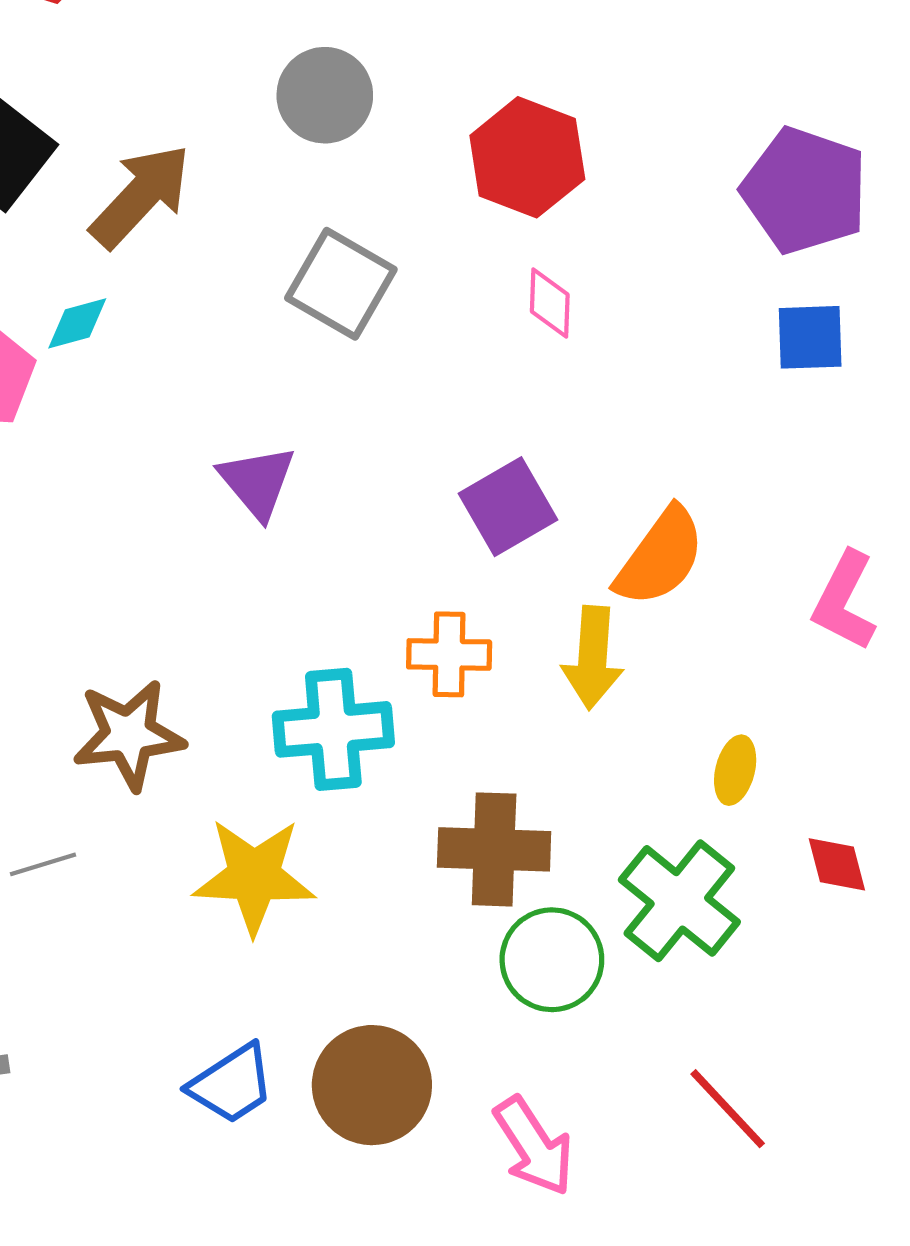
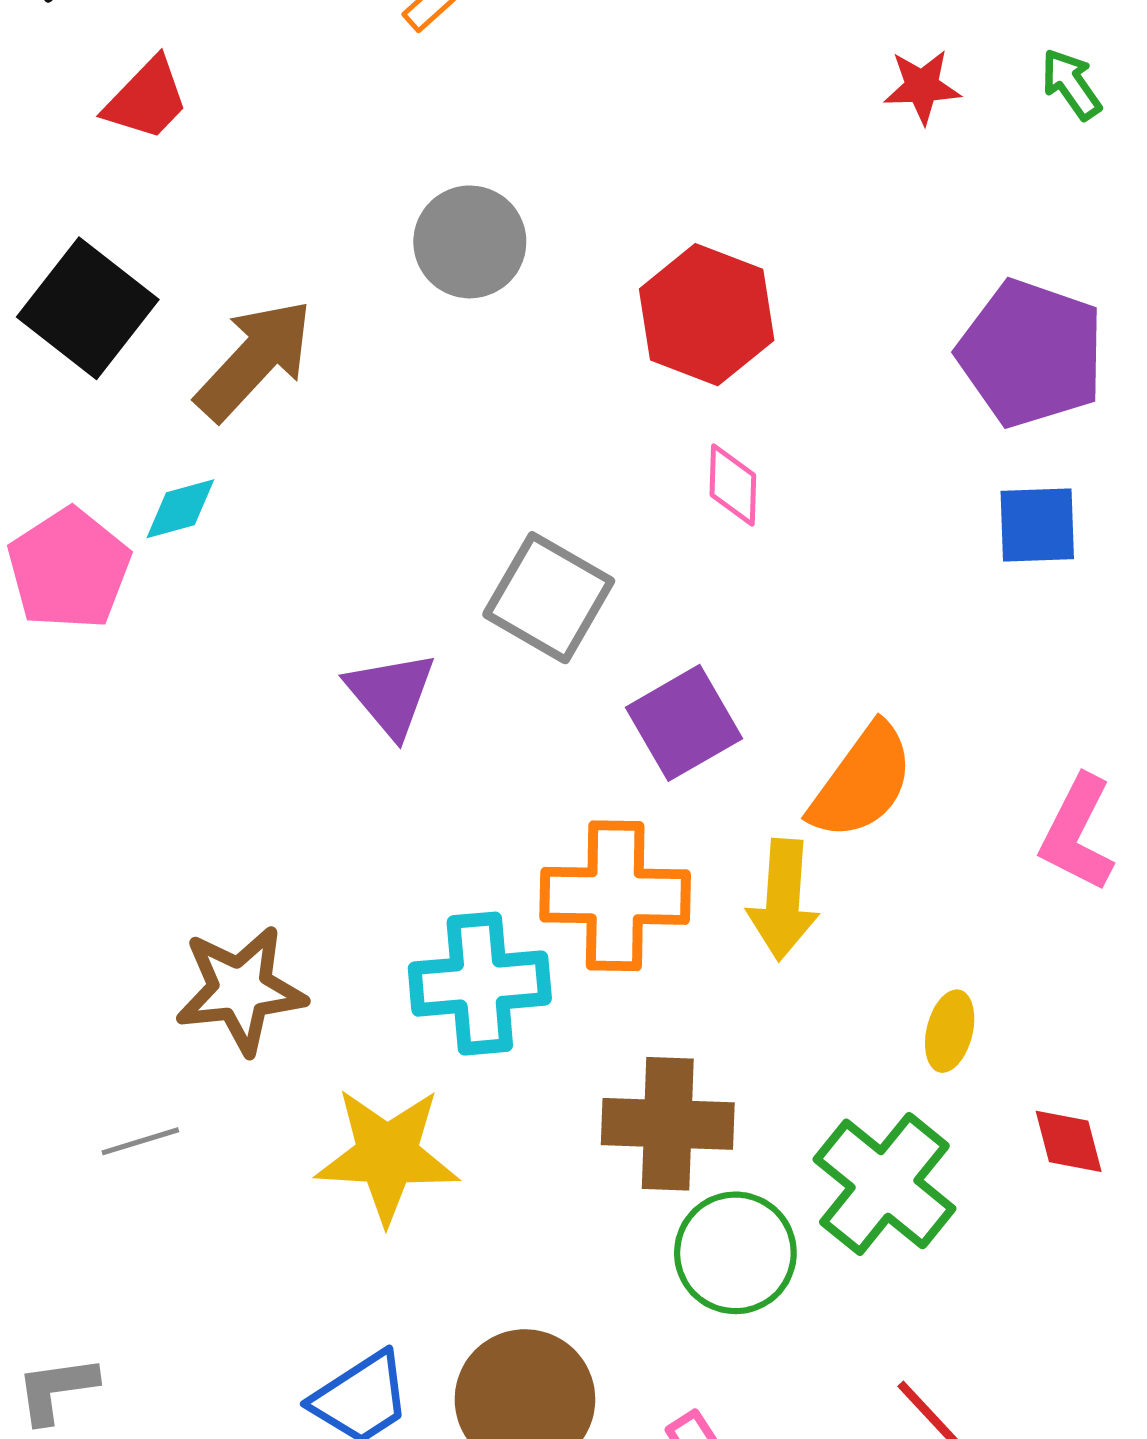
gray square: (341, 284) -> (549, 598), moved
orange cross: (449, 654) -> (615, 896), size x1.5

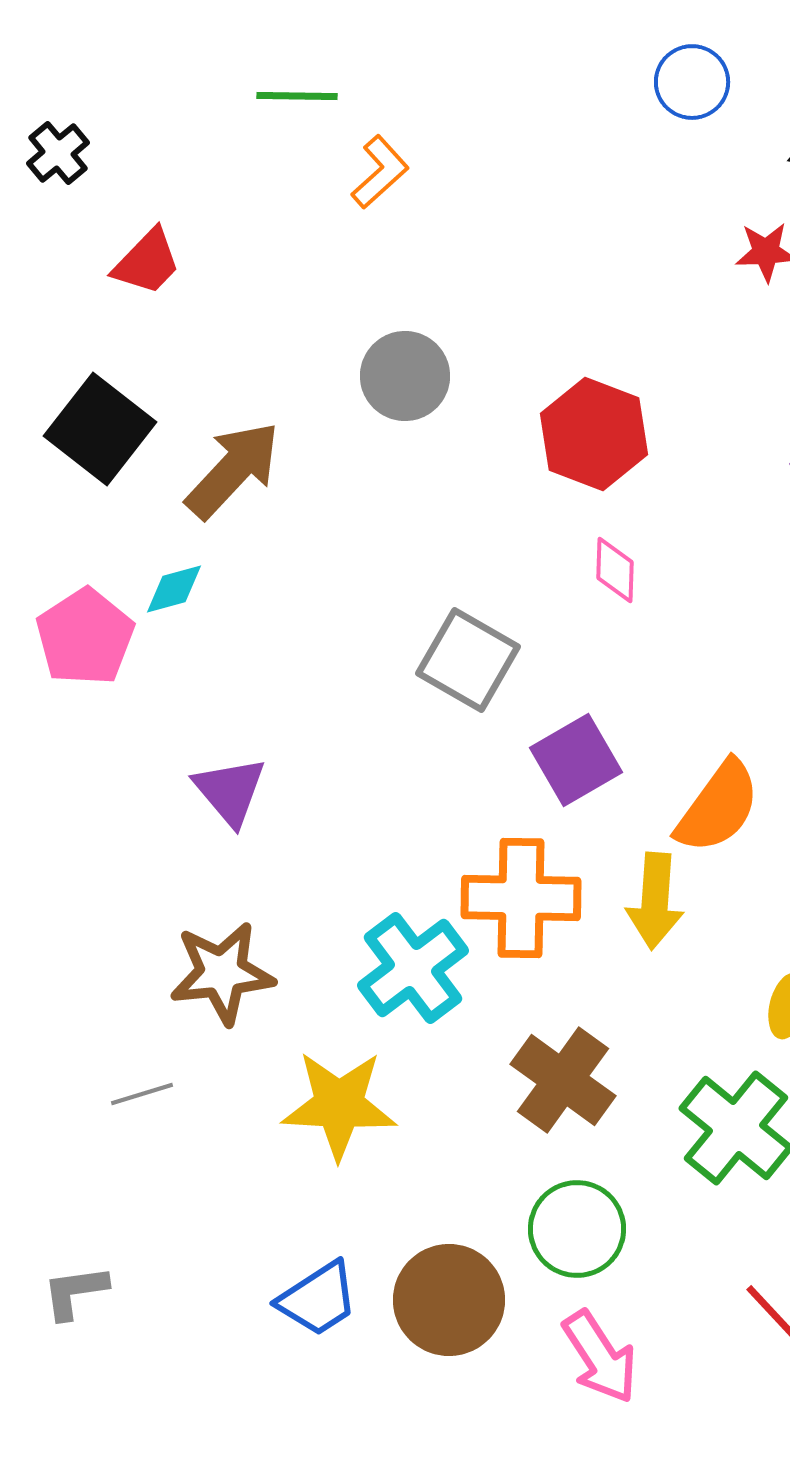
purple triangle: (391, 694) -> (230, 791), moved
cyan cross: (480, 984) -> (413, 968), turned -32
brown cross: (668, 1124) -> (563, 1080), turned 34
green circle: (735, 1253) -> (577, 1229), moved

